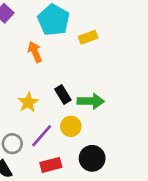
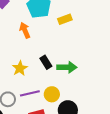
yellow circle: (71, 126) -> (52, 94), moved
purple line: (42, 136) -> (30, 93), turned 36

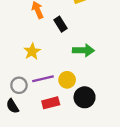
black rectangle: (46, 62) -> (61, 24), moved

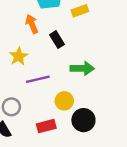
yellow star: (32, 51) -> (19, 56), moved
purple line: (43, 79) -> (38, 79), moved

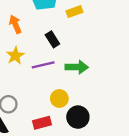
orange arrow: (32, 24) -> (15, 24), moved
purple line: (38, 79) -> (43, 65), moved

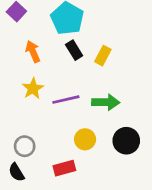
yellow rectangle: (74, 12) -> (103, 56), moved, turned -42
black rectangle: (52, 39) -> (74, 50), moved
black circle: (78, 117) -> (126, 141), moved

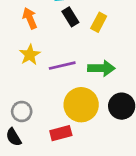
yellow circle: (85, 139) -> (81, 105), size x1.6

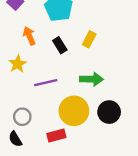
black rectangle: (70, 17) -> (60, 45), moved
yellow star: (30, 55) -> (18, 64), moved
purple line: (62, 66) -> (46, 83), moved

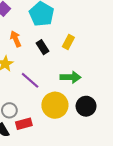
purple line: (46, 83) -> (30, 80), turned 54
red rectangle: (56, 135) -> (24, 124), moved

